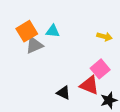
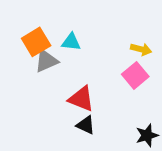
pink square: (100, 69) -> (135, 75), moved
red triangle: (89, 85) -> (81, 99), moved

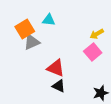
cyan triangle: (71, 42) -> (49, 20), moved
yellow arrow: (141, 49) -> (97, 34), turned 136

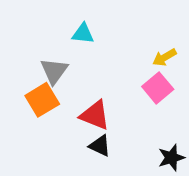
orange square: (25, 29) -> (42, 100), moved
gray triangle: (32, 42) -> (54, 71), turned -30

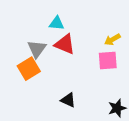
pink square: (158, 88) -> (108, 60), turned 36
red triangle: (95, 115) -> (65, 44), moved

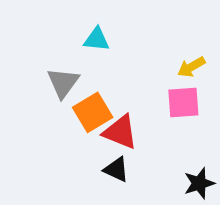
red triangle: (65, 44) -> (120, 132), moved
orange square: (29, 69) -> (93, 112), moved

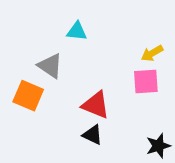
gray triangle: (63, 83) -> (50, 66), turned -32
orange square: (93, 112) -> (28, 96), moved, turned -36

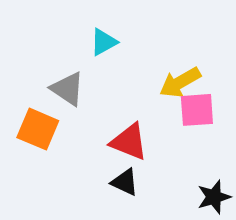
cyan triangle: (77, 31) -> (104, 42), turned -35
yellow arrow: (152, 53) -> (180, 82), moved, size x1.4

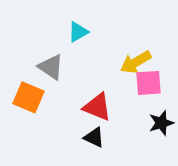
black star: (214, 197) -> (161, 123), moved

